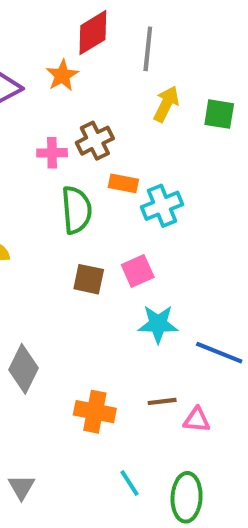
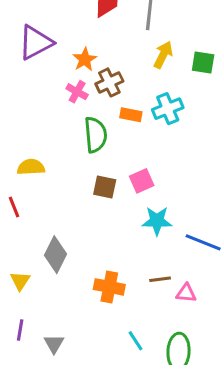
orange star: (62, 75) -> (85, 59), moved
pink cross: (52, 153) -> (77, 92), turned 30
cyan cross: (162, 206) -> (168, 109), moved

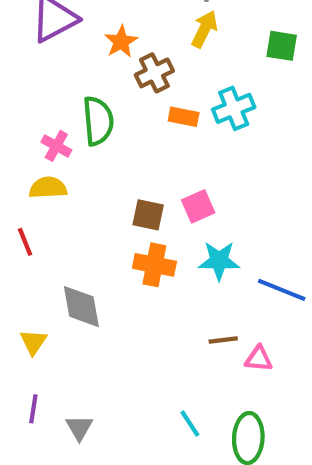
yellow arrow: (163, 55) -> (204, 29), moved
pink cross: (77, 92) -> (56, 146), moved
green semicircle: (95, 135) -> (98, 121), moved
gray diamond: (56, 255) -> (81, 307), turned -36
orange cross: (109, 287) -> (154, 265), moved

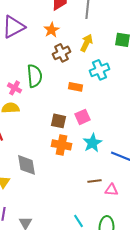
yellow arrow: (204, 29) -> (86, 43), moved
orange star: (121, 42) -> (51, 30), moved
orange rectangle: (184, 117) -> (75, 87), moved
cyan star: (219, 261) -> (92, 143), turned -30

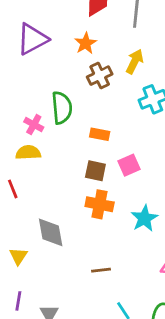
orange rectangle: (75, 87) -> (100, 134), moved
cyan star: (92, 143) -> (144, 218), moved
brown line: (94, 181) -> (101, 270), moved

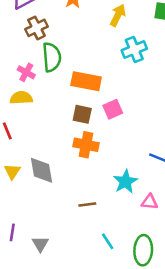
brown cross: (100, 76) -> (36, 28), moved
orange rectangle: (100, 134) -> (86, 81), size x1.6
cyan star: (144, 218) -> (125, 182), moved
yellow triangle: (18, 256) -> (12, 171), moved

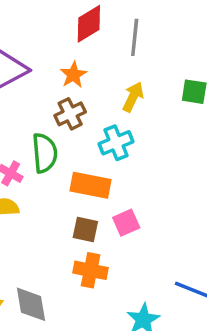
brown cross: (36, 28) -> (70, 114), moved
cyan cross: (134, 49) -> (116, 143), moved

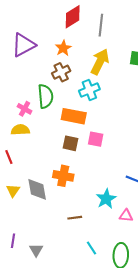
yellow arrow: (133, 97) -> (100, 62), size x1.4
pink square: (126, 223) -> (96, 139), turned 35
orange cross: (91, 270) -> (63, 176), moved

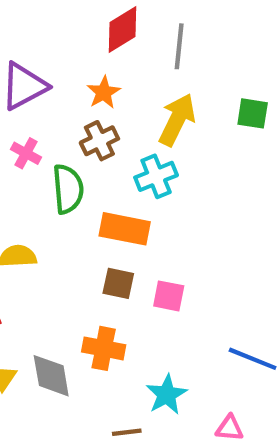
pink cross: (25, 109) -> (26, 153), moved
pink square: (96, 139) -> (169, 296), moved
cyan star: (106, 199) -> (167, 395), moved

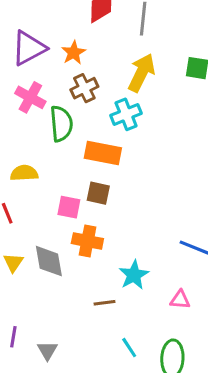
orange star: (104, 92) -> (74, 53), moved
pink cross: (26, 153) -> (30, 97), size x1.4
pink square: (169, 296) -> (69, 207), moved

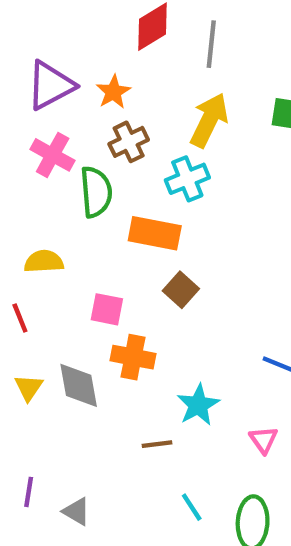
brown square: (98, 193) -> (181, 290), moved, turned 30
pink triangle: (180, 300) -> (263, 440), turned 50
gray triangle: (47, 351) -> (76, 511), turned -30

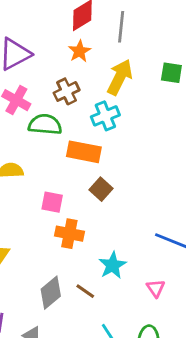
orange star: (113, 92) -> (79, 51), moved
green semicircle: (96, 192) -> (45, 124), turned -80
gray diamond: (79, 385) -> (51, 293), moved, turned 60
brown line: (157, 444) -> (85, 291), turned 42

